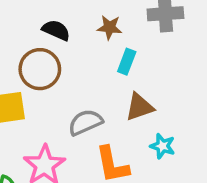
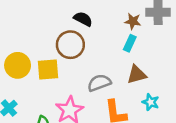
brown star: (109, 27) -> (133, 21), moved

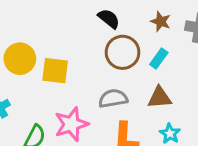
brown star: (133, 21) -> (161, 21), moved
brown circle: (70, 45) -> (123, 52), moved

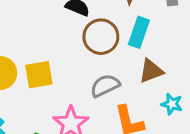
cyan rectangle: (159, 59) -> (139, 32), size x1.4

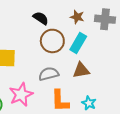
cyan star: (172, 104) -> (89, 103), moved

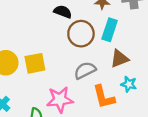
pink star: (21, 95) -> (60, 100), turned 30
cyan star: (89, 103) -> (129, 84), moved

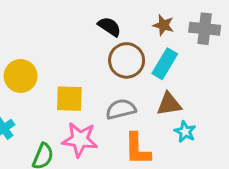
yellow square: (35, 63) -> (69, 99), moved
cyan star: (129, 84) -> (185, 132), moved

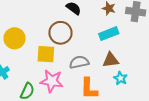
brown circle: (127, 60) -> (60, 33), moved
cyan rectangle: (165, 64) -> (109, 34), turned 36

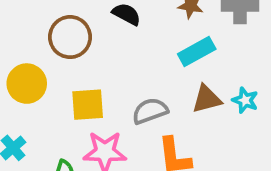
brown circle: (60, 33) -> (70, 37), moved
cyan star: (120, 78) -> (245, 100), moved

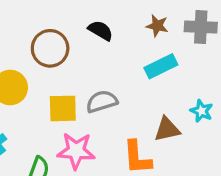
brown triangle: (207, 99) -> (167, 129), moved
gray semicircle: (150, 111) -> (102, 102), moved

